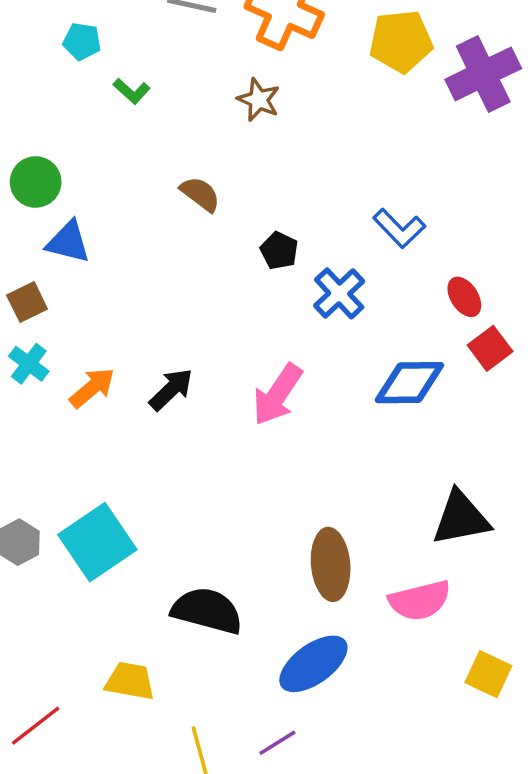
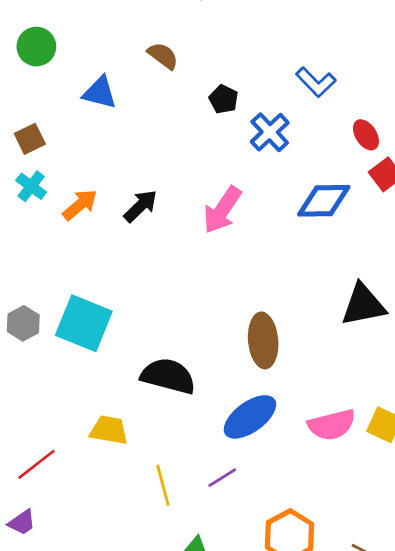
blue triangle: (68, 242) -> (100, 93), moved
cyan square: (97, 542) -> (84, 323), turned -34
pink semicircle: (420, 600) -> (332, 425), moved

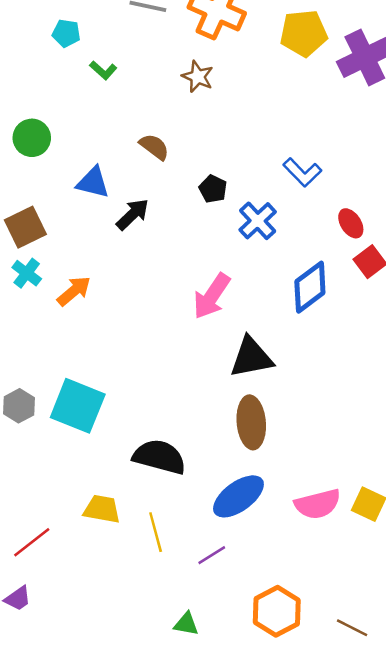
brown square: (30, 139) -> (25, 227), size x1.4
blue diamond: (324, 201) -> (310, 287), turned -36
black arrow: (141, 206) -> (133, 214), moved
black triangle: (363, 305) -> (251, 357), moved
yellow line: (163, 485) -> (156, 532), moved

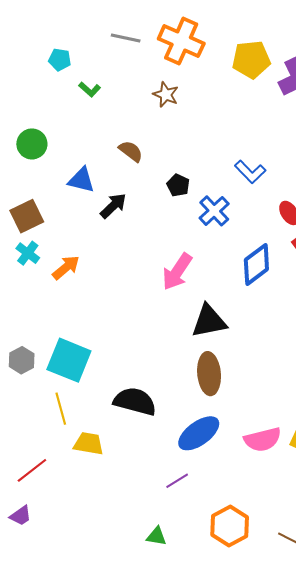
yellow line: (156, 532) -> (61, 409), moved

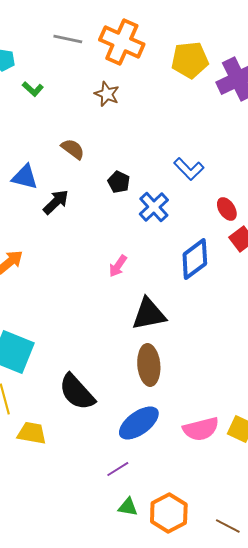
pink arrow: (177, 272) -> (118, 266), size x0.6
black semicircle: (135, 401) -> (77, 392), turned -147
green triangle: (157, 536) -> (128, 507), moved

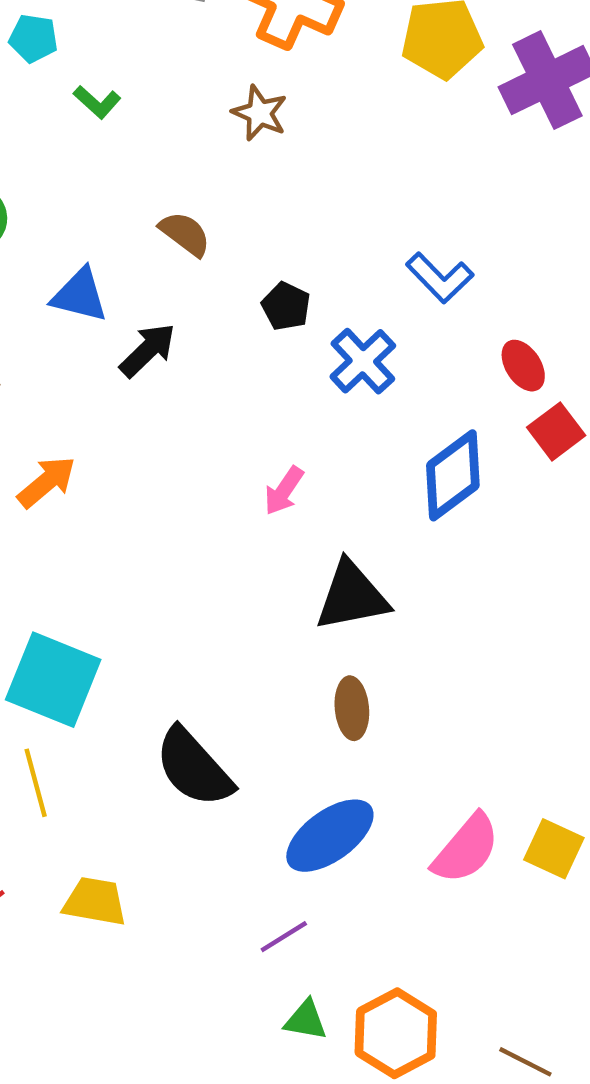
brown ellipse: (149, 365) -> (352, 708), size x0.7
pink semicircle: (201, 429) -> (466, 849), turned -36
yellow trapezoid: (32, 433) -> (95, 901), moved

